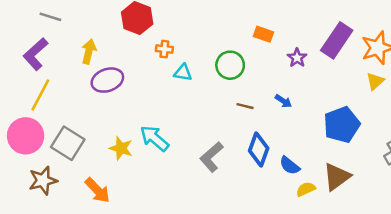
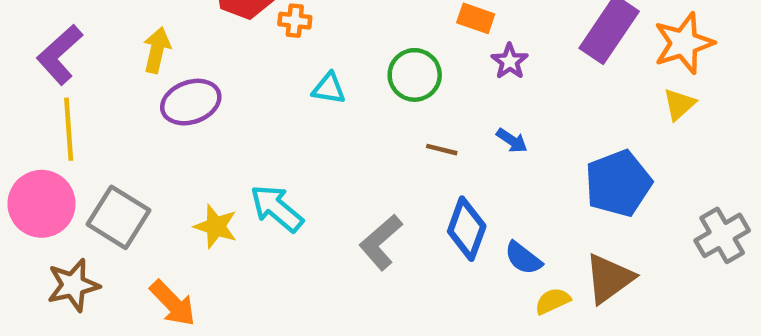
orange cross: (164, 49) -> (295, 21), moved
purple star: (297, 58) -> (510, 61), moved
yellow line: (40, 95) -> (69, 129), turned -32

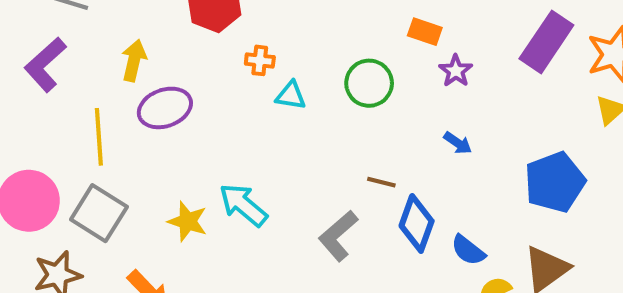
orange cross: (295, 21) -> (260, 60), moved
yellow line: (69, 129) -> (99, 137), moved
brown line: (442, 150) -> (381, 182), moved

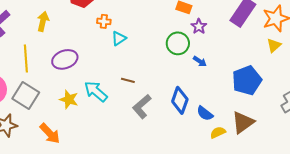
green circle: (369, 83) -> (178, 43), moved
cyan triangle: (291, 96) -> (119, 38), turned -42
purple ellipse: (165, 108) -> (65, 59), moved
brown line: (381, 182) -> (128, 80), moved

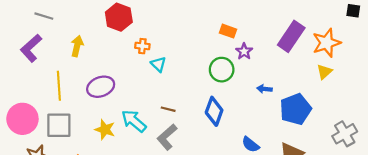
cyan triangle: (119, 38) -> (158, 64), turned -42
blue arrow: (200, 61) -> (264, 89), moved, turned 152
gray square: (26, 95) -> (59, 125), turned -32
blue diamond: (180, 100) -> (214, 111), moved
gray L-shape: (142, 106) -> (167, 137), moved

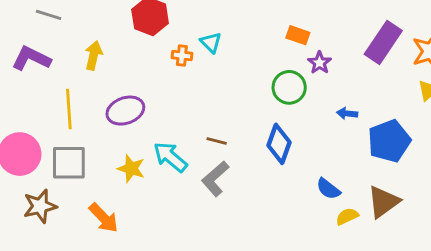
purple L-shape: (31, 48) -> (31, 58), turned 68
cyan triangle: (158, 64) -> (211, 42), moved

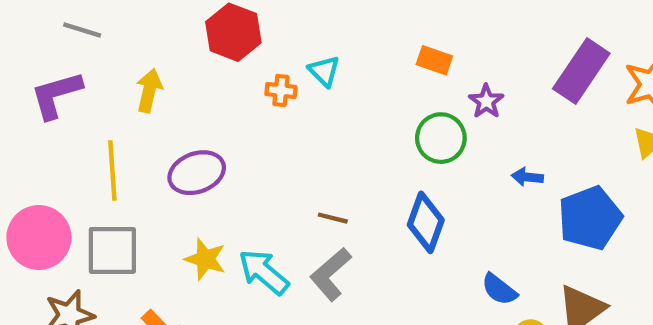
orange rectangle: (298, 35) -> (434, 60), moved
purple L-shape: (31, 58) -> (56, 95), turned -42
cyan arrow: (170, 157) -> (264, 272), moved

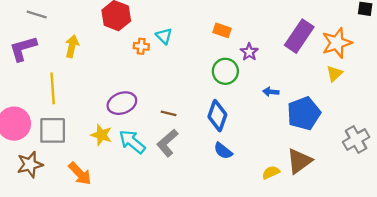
purple ellipse: (197, 173) -> (122, 103), moved
blue semicircle: (499, 289) -> (223, 151), moved

